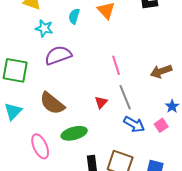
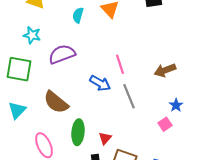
cyan star: (44, 28) -> (32, 35), moved
red triangle: (101, 102) -> (105, 138), moved
blue arrow: (134, 124) -> (100, 83), moved
green ellipse: (74, 133) -> (78, 132), turned -70

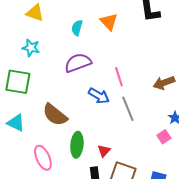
purple semicircle: (62, 54) -> (78, 63), moved
cyan triangle: (17, 110) -> (16, 123), turned -48

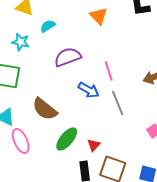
cyan semicircle: (77, 28) -> (48, 26), moved, turned 42
green ellipse: (77, 145) -> (67, 139), turned 35
pink ellipse: (43, 158) -> (21, 141), moved

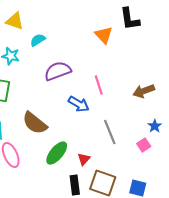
orange triangle: (99, 16) -> (104, 35), moved
gray line: (118, 103) -> (110, 132), moved

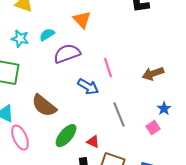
orange triangle: (104, 35) -> (82, 20), moved
cyan semicircle: (38, 40) -> (47, 35), moved
red triangle: (84, 159) -> (93, 142), turned -48

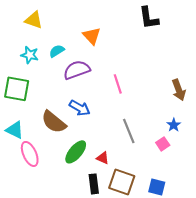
brown arrow: (153, 74) -> (179, 90), moved, turned -90
blue arrow: (88, 87) -> (80, 108), moved

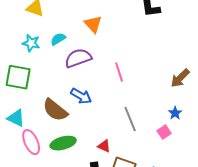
brown arrow: (179, 90) -> (180, 78), turned 65
green ellipse: (76, 152) -> (63, 143), moved, turned 35

